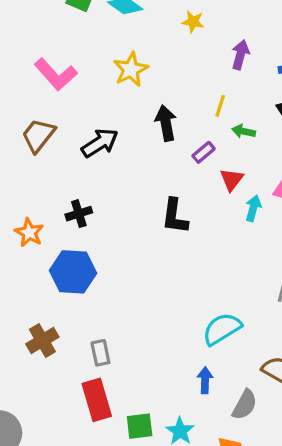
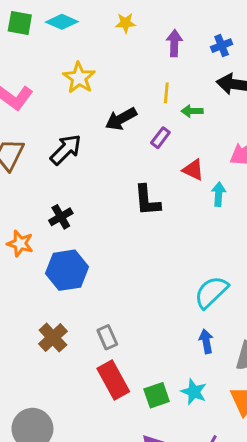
black arrow: (166, 123) -> (121, 119), turned -96
red triangle: (232, 180) -> (193, 170), moved, turned -30
cyan arrow: (253, 208) -> (219, 194), moved

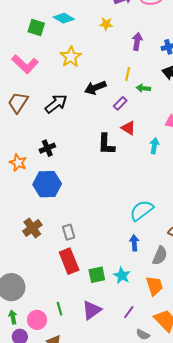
green square: (20, 23) -> (36, 28), moved
red triangle: (193, 170) -> (128, 128), moved

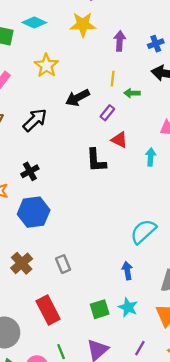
yellow star: (106, 24) -> (83, 25), size x1.6
blue arrow: (134, 243) -> (127, 271), moved
red rectangle: (69, 261) -> (48, 310), moved

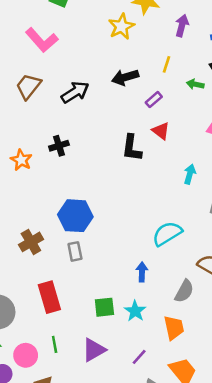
yellow star: (46, 66) -> (121, 26), moved
green arrow: (132, 93) -> (195, 84), moved
cyan arrow: (151, 157) -> (190, 174), moved
blue hexagon: (34, 212) -> (75, 216), moved

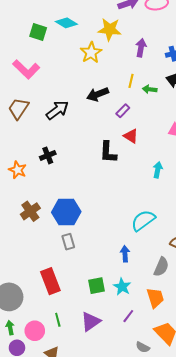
green arrow: (195, 84) -> (150, 89), moved
brown cross: (31, 242) -> (30, 211), moved
purple line: (139, 357) -> (128, 316), moved

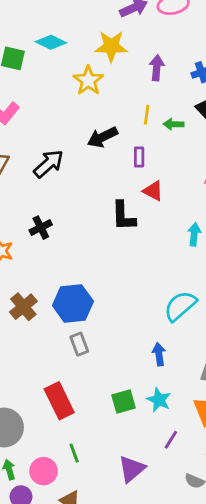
purple rectangle: (123, 111) -> (139, 157), turned -40
purple triangle: (91, 322) -> (132, 469), moved

